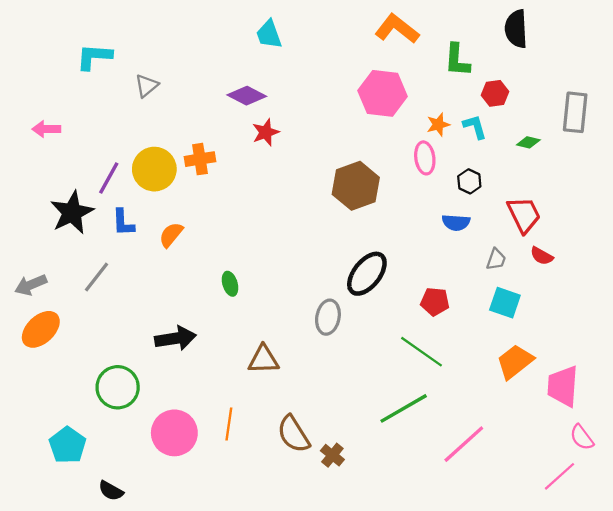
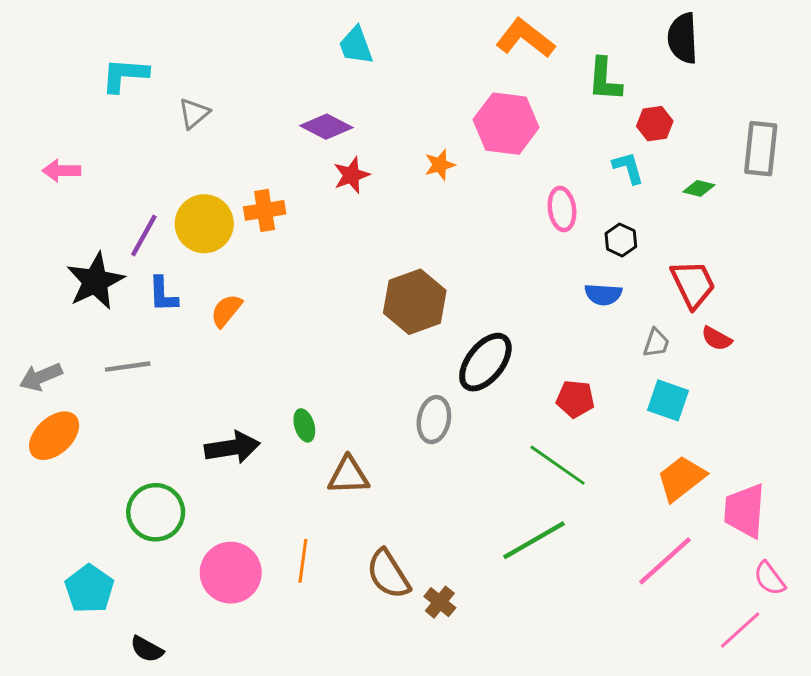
orange star: (438, 125) -> (440, 165), moved
brown hexagon: (356, 186) -> (415, 302), moved
gray line: (96, 277) -> (128, 367), turned 44
green ellipse: (230, 284) -> (304, 425), moved
pink line: (464, 444) -> (665, 561), moved

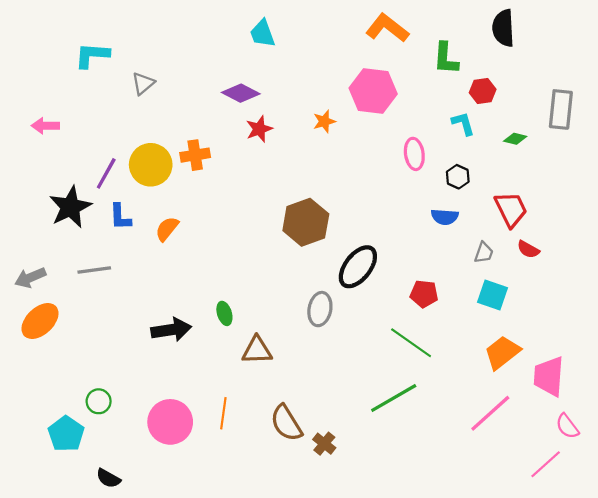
green circle: (156, 512) -> (99, 401), moved, size x0.6

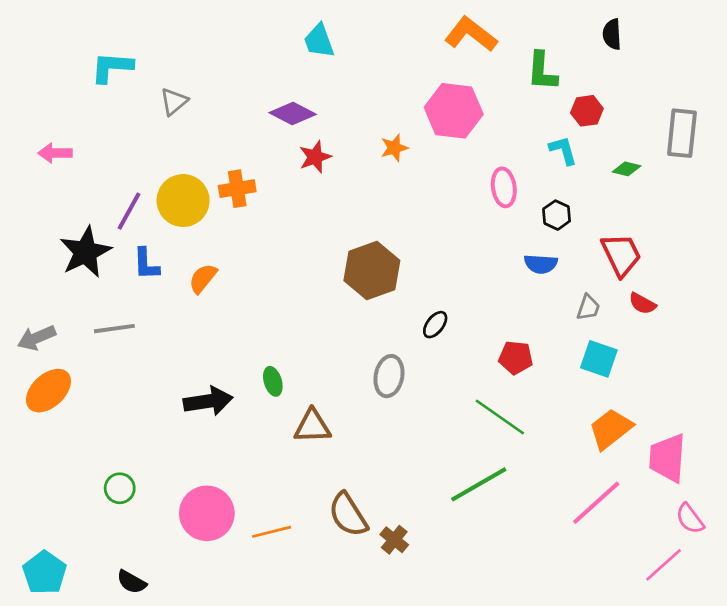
black semicircle: (503, 28) -> (612, 34), size x0.7
black ellipse: (358, 267) -> (435, 325), size x0.5
orange line: (223, 413) -> (271, 532), moved, turned 68
cyan pentagon: (66, 434) -> (44, 573), moved

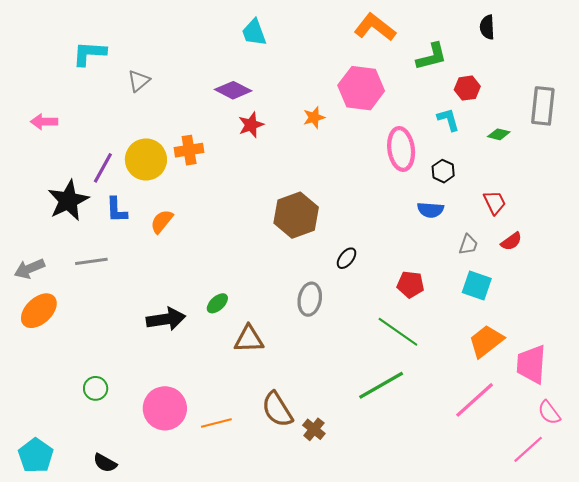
green L-shape: (542, 71) -> (432, 57), turned -108
pink ellipse: (504, 187) -> (401, 149), size x1.4
red trapezoid: (621, 255) -> (495, 203), size x0.7
red semicircle: (642, 303) -> (511, 241), turned -65
green ellipse: (273, 381) -> (217, 303), turned 65

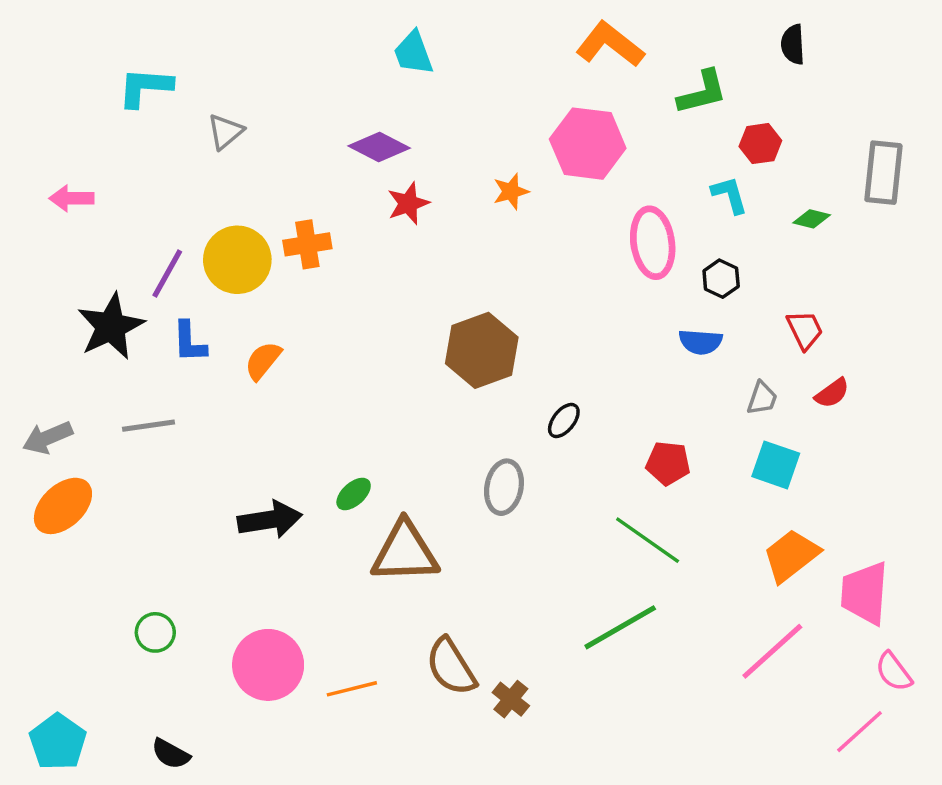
brown triangle: (249, 339) -> (405, 552), size x1.4

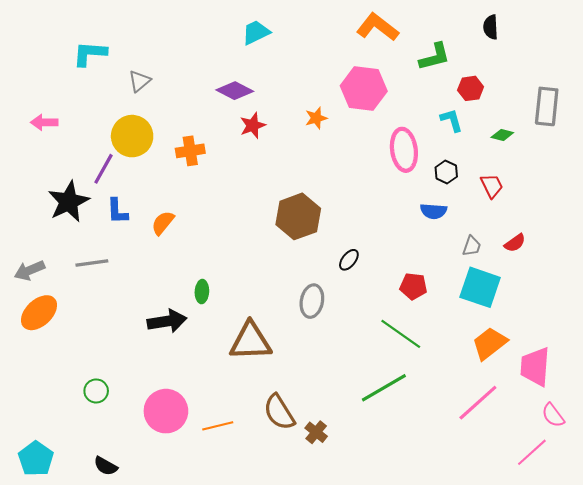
cyan trapezoid: (413, 53) -> (256, 32), turned 84
yellow circle: (237, 260) -> (132, 136), moved
red trapezoid: (805, 330) -> (492, 186), moved
cyan square: (776, 465) -> (480, 287), size x1.4
green ellipse: (354, 494) -> (202, 292), moved, turned -45

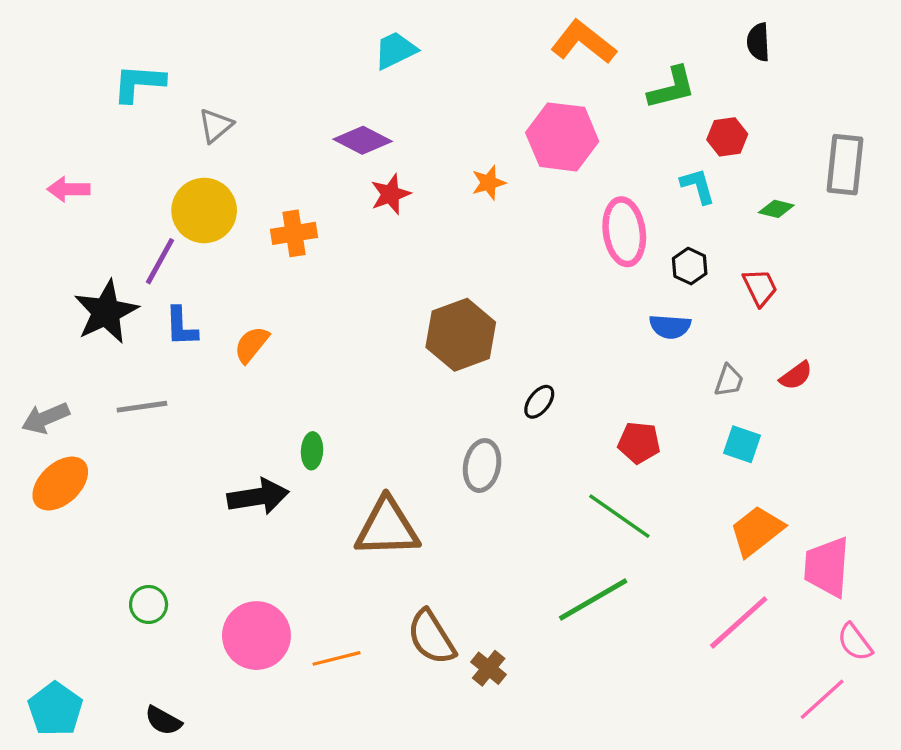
cyan square: (480, 287) -> (742, 444), size x0.6

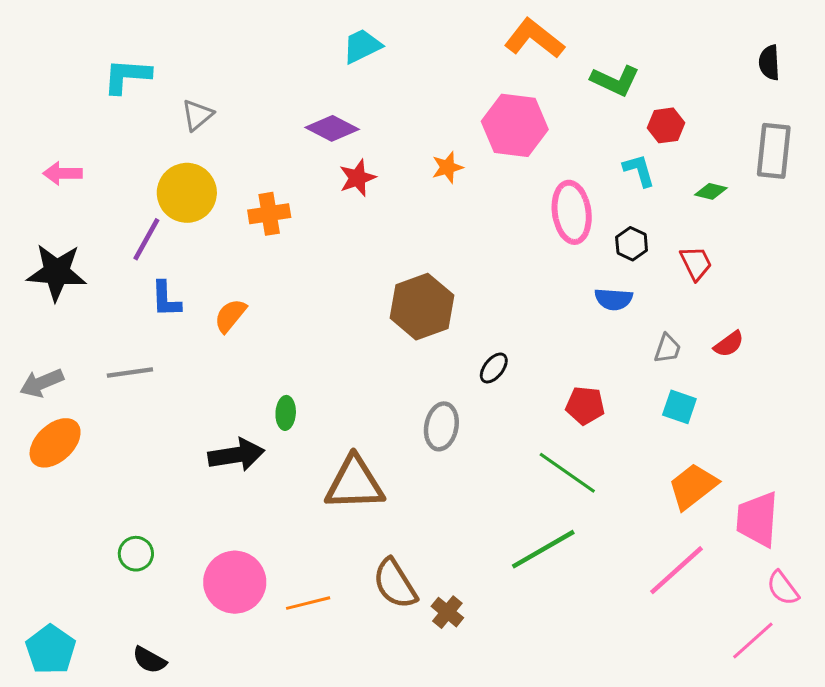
black semicircle: (758, 42) -> (769, 63), moved
green L-shape: (672, 88) -> (615, 81), turned 39
black star: (106, 312) -> (57, 272), moved, turned 30

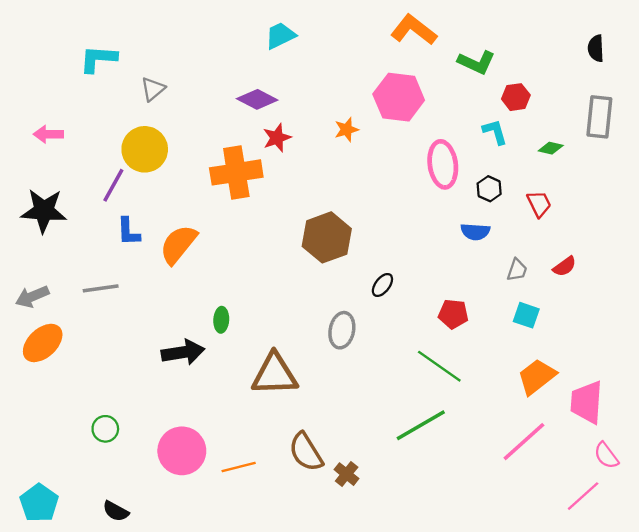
orange cross: (269, 214) -> (236, 172), moved, size x1.6
orange semicircle: (230, 316) -> (178, 244), size x1.5

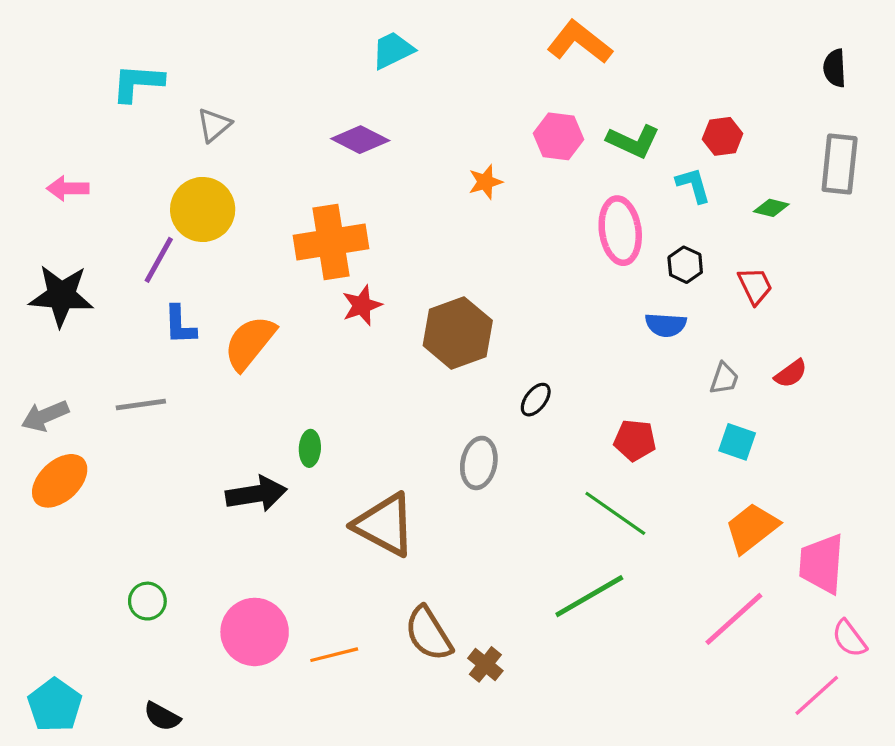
green L-shape: (476, 62) -> (633, 141), moved
pink hexagon: (399, 97) -> (558, 136), size x0.7
red star: (277, 138) -> (362, 305), moved
brown triangle: (275, 374) -> (385, 525), turned 30

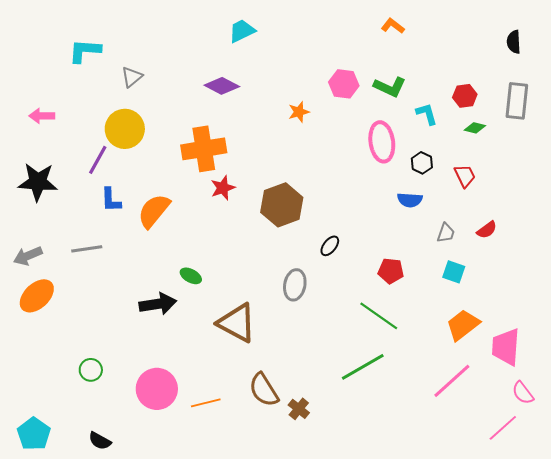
orange L-shape: (580, 42) -> (393, 26), moved, size x0.6
red hexagon: (723, 136) -> (465, 96), moved
green ellipse: (310, 448) -> (191, 276), turned -65

